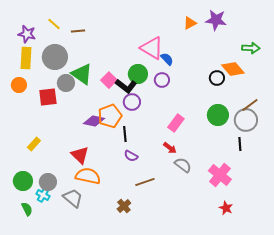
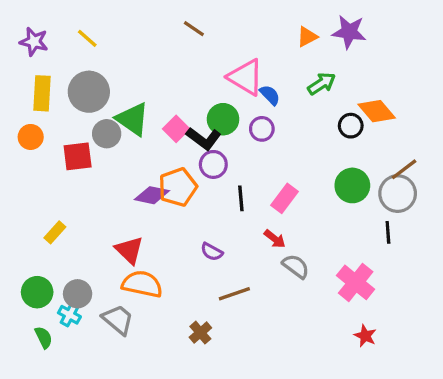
brown line: (78, 31) -> (194, 29), moved, turned 40
purple star: (27, 34) -> (34, 42), moved
green arrow: (251, 48) -> (322, 84), moved, turned -36
black line: (125, 134) -> (241, 198), moved

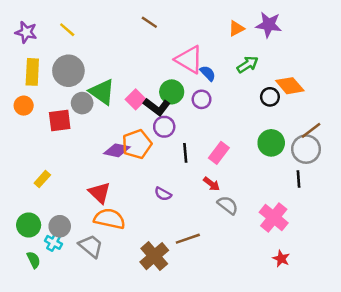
brown line: (234, 294) -> (188, 239), moved
brown cross: (200, 333) -> (154, 256), size x1.6

